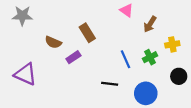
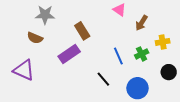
gray star: (22, 16) -> (45, 15), moved
brown semicircle: (53, 42) -> (35, 38), moved
purple rectangle: (73, 57) -> (69, 54), size x1.5
black line: (110, 84) -> (103, 79), turned 42

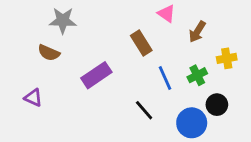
brown rectangle: (82, 31) -> (141, 43), moved
purple triangle: (24, 70) -> (33, 98), size x0.6
black circle: (169, 72) -> (217, 105), moved

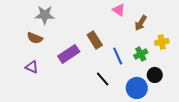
brown rectangle: (141, 43) -> (95, 40), moved
purple triangle: (33, 98) -> (32, 67), moved

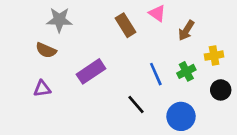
brown rectangle: (95, 40) -> (125, 25), moved
purple triangle: (32, 67) -> (42, 89), turned -32
black circle: (155, 75) -> (221, 90), moved

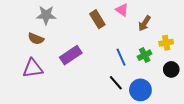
purple triangle: (42, 89) -> (33, 68), size x1.5
black line: (136, 105) -> (116, 83), moved

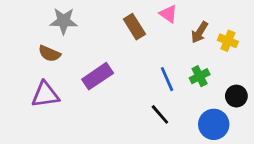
yellow cross: (166, 43) -> (228, 41), moved, turned 32
blue circle: (140, 90) -> (214, 124), moved

